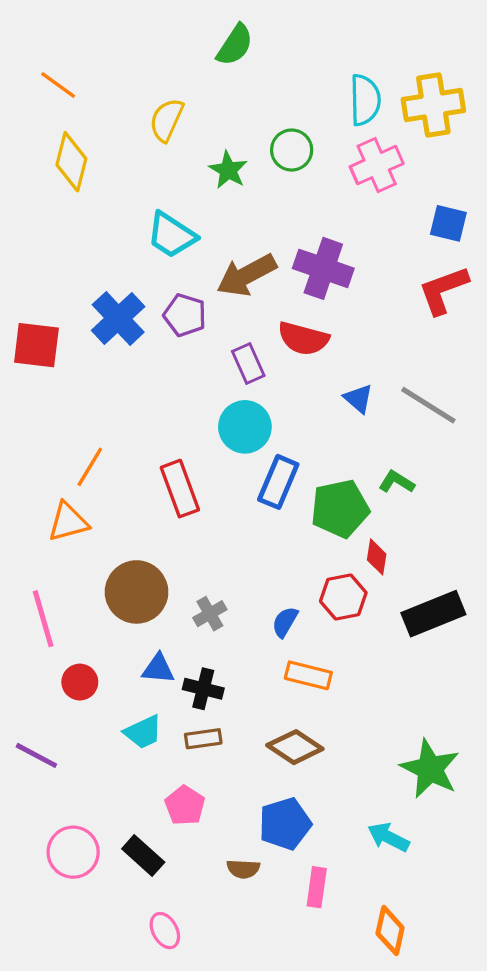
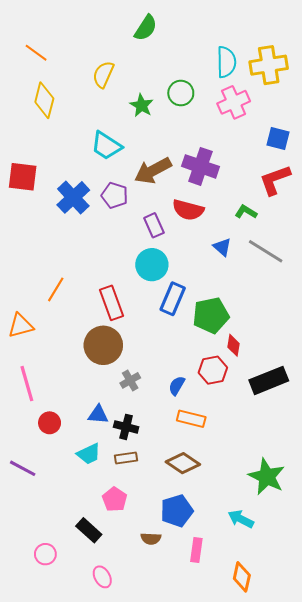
red square: (36, 345) -> (23, 177), moved
green L-shape: (397, 482) -> (246, 212), moved
orange triangle: (68, 522) -> (21, 326), moved
brown circle: (137, 592) -> (103, 345), moved
pink circle: (73, 852) -> (45, 554), moved, size x0.7

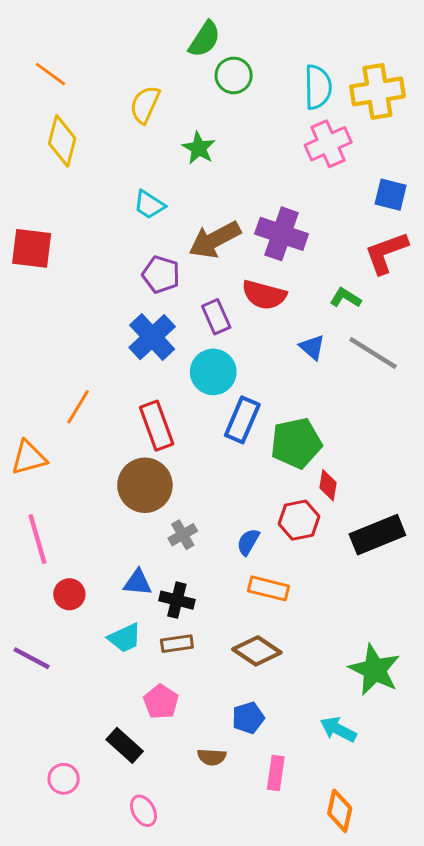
green circle: (181, 93) -> (234, 75), moved
cyan trapezoid: (106, 146) -> (149, 205), size x0.7
blue cross: (73, 197) -> (152, 337), moved
blue pentagon: (177, 511) -> (248, 718), size x0.7

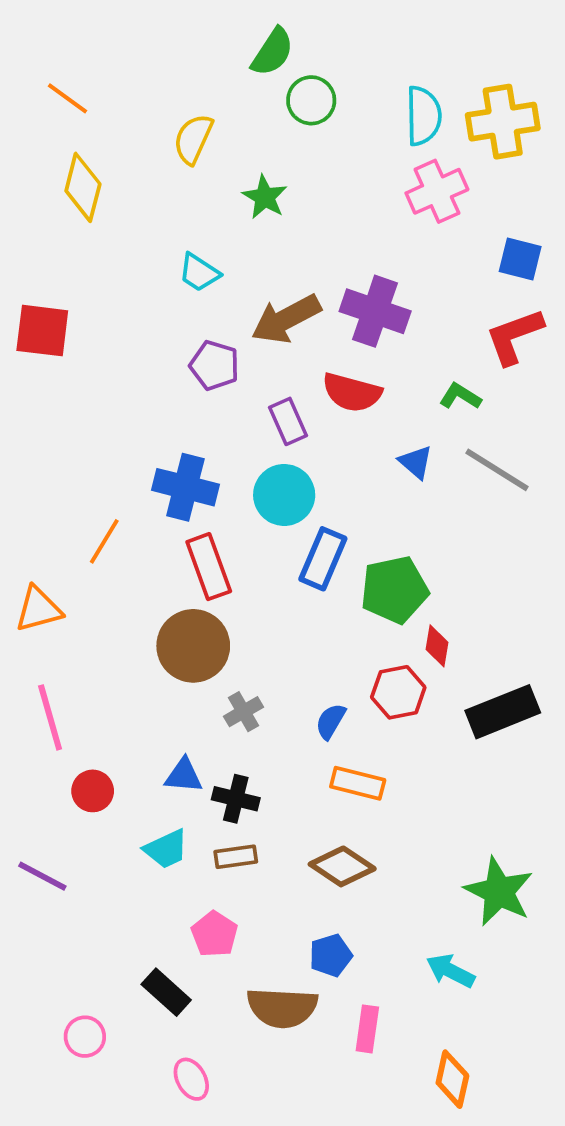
blue cross: (152, 337) -> (185, 487), moved, turned -33
brown semicircle: (212, 757) -> (282, 1008), size x1.8

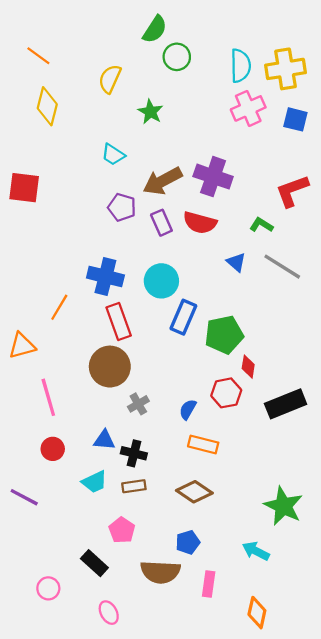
blue square: (520, 259) -> (295, 119), moved
purple rectangle: (288, 421) -> (161, 223), moved
pink line: (50, 717) -> (48, 397), moved

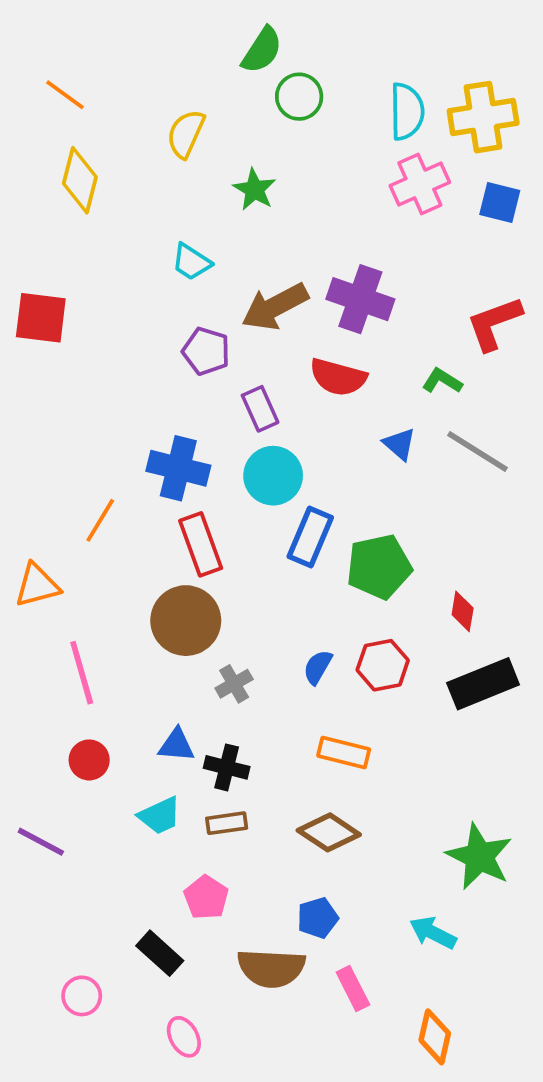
purple rectangle: (161, 223) -> (260, 409), moved
red diamond: (248, 367) -> (463, 611), moved
blue semicircle: (188, 409) -> (318, 667), moved
pink rectangle: (209, 584) -> (353, 989), turned -35

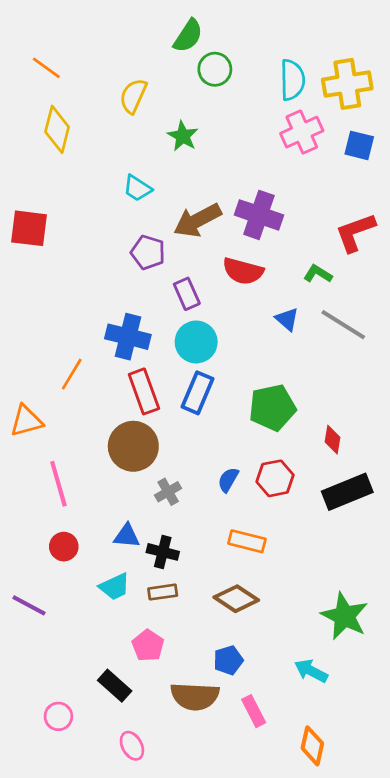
blue rectangle: (310, 537) -> (197, 393), moved

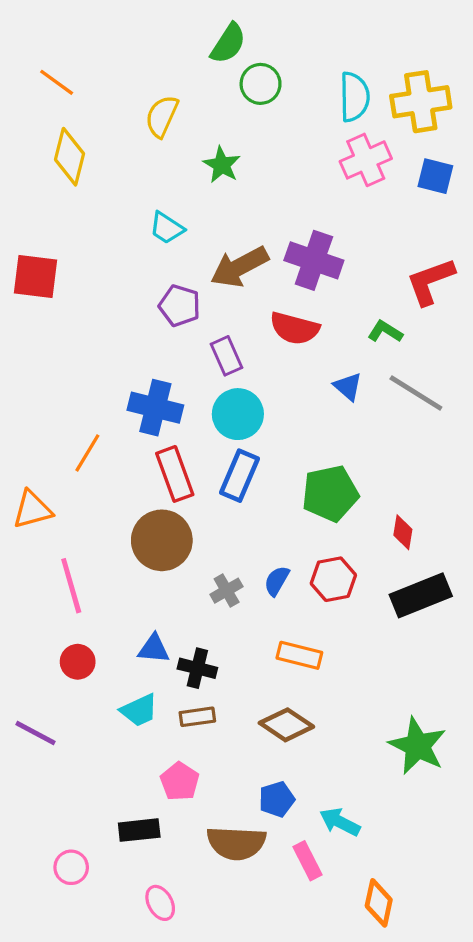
gray cross: (168, 492) -> (227, 591), moved
cyan arrow: (311, 671) -> (340, 822), moved
black rectangle: (115, 686) -> (139, 830), turned -48

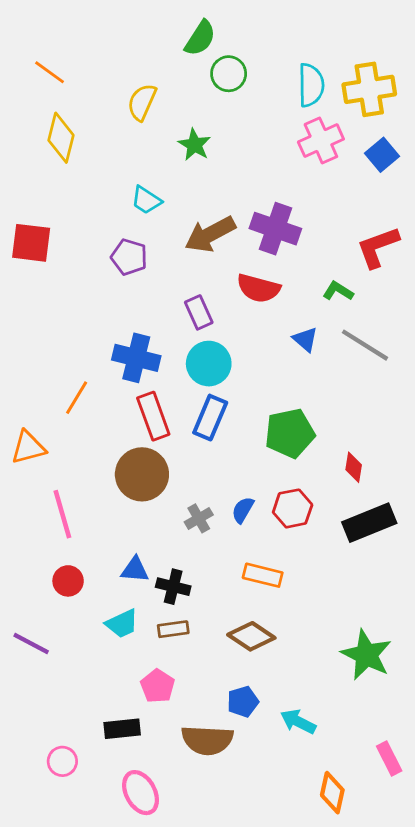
blue square: (435, 176) -> (382, 155), turned 36
purple pentagon: (180, 306) -> (129, 257), moved
pink rectangle: (307, 861) -> (389, 759), moved
pink ellipse: (160, 903) -> (141, 793), size x1.4

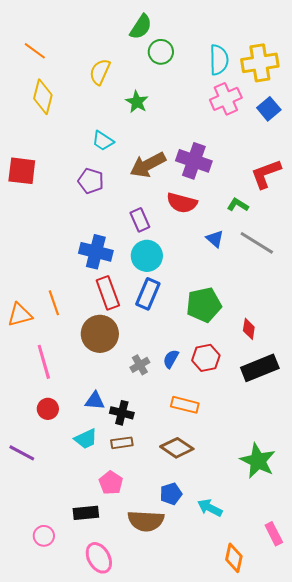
orange line: (77, 398) -> (54, 303), moved, turned -50

